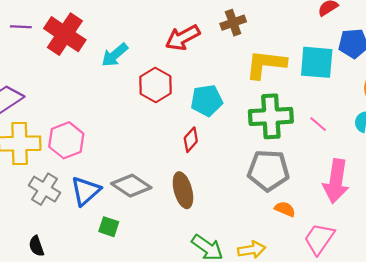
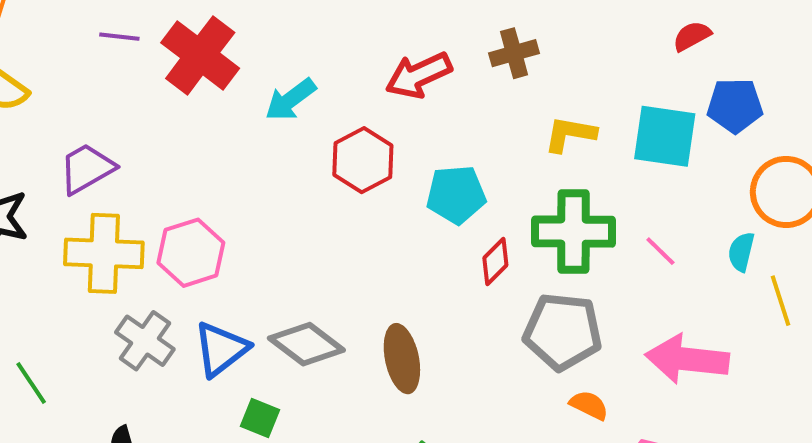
yellow L-shape: (266, 64) -> (570, 134), size x0.7
red diamond: (191, 140) -> (495, 262), moved
pink arrow: (336, 181) -> (687, 359), turned 84

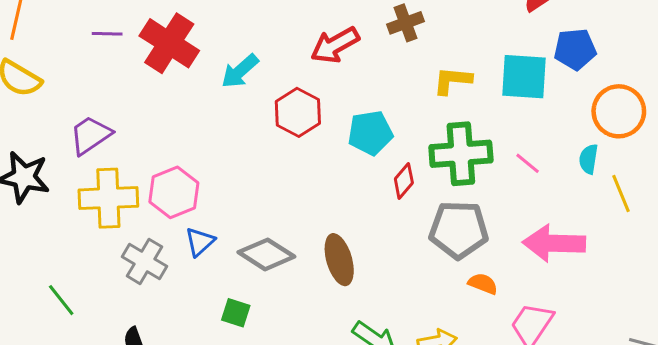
blue triangle: (221, 349) -> (200, 242), moved, size x0.7

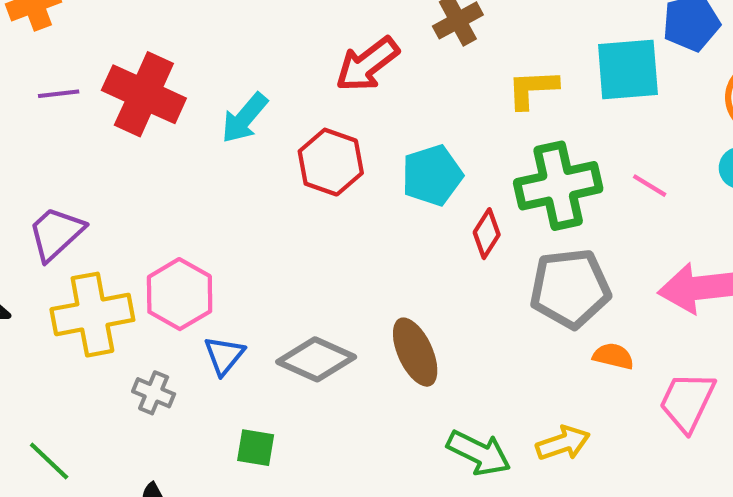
gray cross: (144, 261) -> (154, 393), size x0.7
green square: (236, 313) -> (256, 448), moved

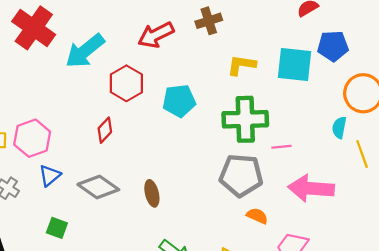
cyan arrow: (244, 118) -> (85, 51), size x1.4
pink line: (650, 186) -> (282, 147), moved, turned -48
red diamond: (487, 234) -> (105, 130), moved
brown ellipse: (415, 352) -> (152, 193), size x0.7

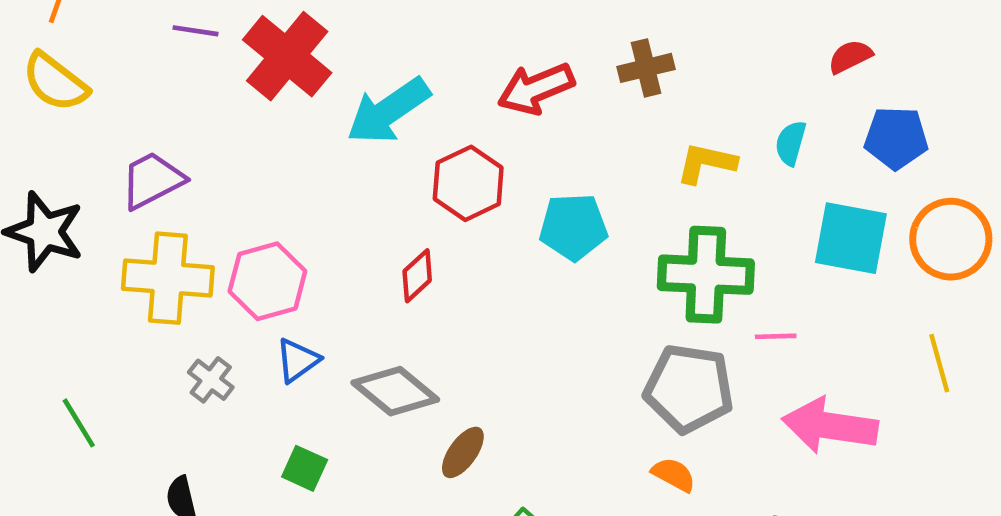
cyan square: (294, 64) -> (851, 238), moved
cyan semicircle: (339, 127) -> (791, 143), moved
brown ellipse: (152, 193) -> (463, 452), moved, turned 45
orange semicircle: (257, 216) -> (674, 475), moved

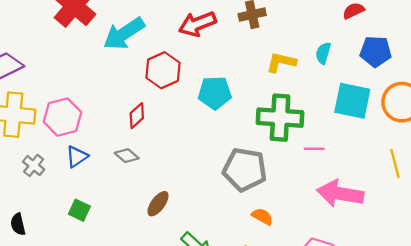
gray pentagon: (689, 388) -> (245, 170), moved
gray diamond: (395, 391) -> (127, 156), moved, size x0.6

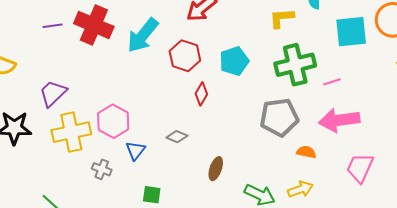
red diamond: (137, 116) -> (201, 94), moved
pink arrow: (340, 194) -> (339, 120), moved

